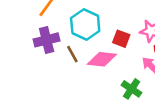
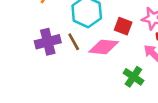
purple cross: (47, 40) -> (48, 42), moved

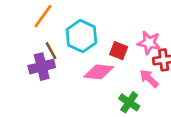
brown line: (74, 42) -> (51, 51), moved

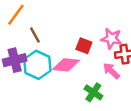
cyan hexagon: (81, 36) -> (37, 65), moved
brown line: (51, 51) -> (35, 35), moved

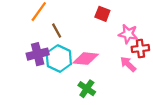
red square: (84, 46) -> (102, 14), moved
green cross: (93, 92) -> (87, 89), moved

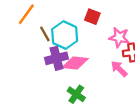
purple cross: (38, 54) -> (57, 58), moved
cyan hexagon: (59, 59) -> (65, 35), moved

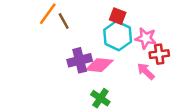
brown line: (45, 34) -> (64, 21), moved
cyan hexagon: (65, 35) -> (118, 36), moved

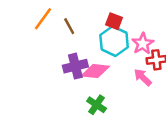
brown line: (64, 21) -> (69, 26), moved
pink star: (146, 38) -> (143, 44), turned 30

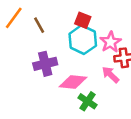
pink diamond: (95, 71) -> (73, 82), moved
green cross: (97, 105) -> (88, 101), moved

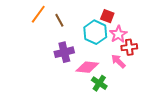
red square: (83, 20) -> (107, 16), moved

